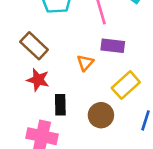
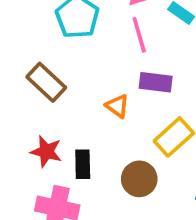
orange triangle: (85, 63) -> (117, 106), turned -36
red star: (38, 80) -> (46, 152), moved

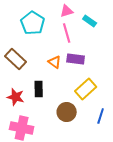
orange triangle: (117, 106) -> (55, 62), moved
black rectangle: (83, 164) -> (39, 89), moved

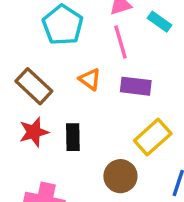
orange triangle: (55, 62) -> (90, 79), moved
red star: (16, 97) -> (34, 132), moved, turned -30

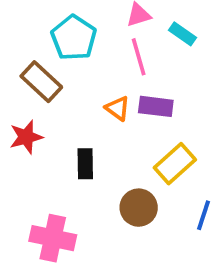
orange triangle: (90, 79) -> (118, 108), moved
brown rectangle: (34, 86) -> (41, 82), moved
red star: (34, 132) -> (26, 137), moved

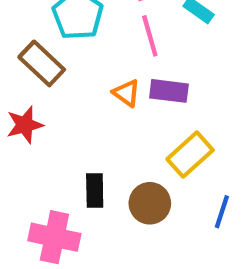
black rectangle: (85, 164) -> (95, 191), moved

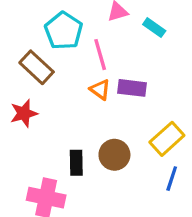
pink line: (150, 36) -> (100, 55), moved
yellow rectangle: (190, 155) -> (167, 139), moved
brown circle: (150, 203) -> (114, 155), moved

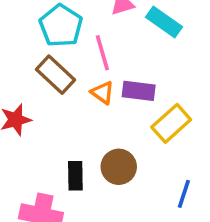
cyan rectangle: (154, 28) -> (164, 22), size x1.4
brown rectangle: (37, 67) -> (55, 75), moved
yellow rectangle: (167, 139) -> (171, 123), moved

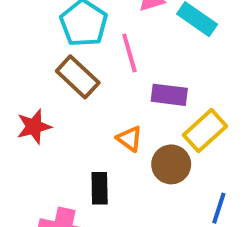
orange triangle: (102, 93) -> (129, 139), moved
brown circle: (119, 167) -> (171, 164), moved

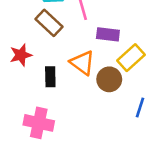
orange triangle: (129, 139) -> (82, 63), size x1.5
black rectangle: (100, 188) -> (50, 77), moved

